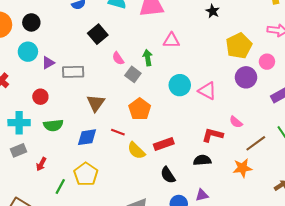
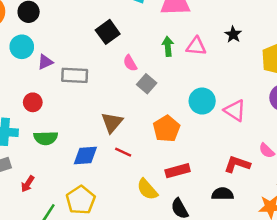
black star: (213, 11) -> (233, 34), moved
green arrow: (148, 58) -> (168, 46), moved
brown triangle: (96, 103) -> (112, 122), moved
orange pentagon: (140, 109) -> (166, 129), moved
yellow semicircle: (136, 151) -> (147, 189), moved

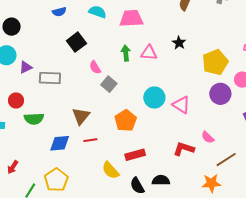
green semicircle: (46, 138) -> (34, 119), moved
red line: (123, 152) -> (90, 140), turned -32
black semicircle: (223, 194) -> (161, 180), moved

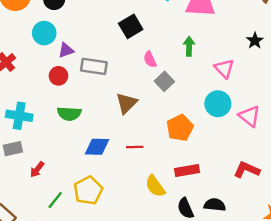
pink triangle: (149, 53) -> (224, 68), moved, turned 36
red circle: (16, 101) -> (58, 76), moved
brown triangle: (81, 116) -> (127, 103), moved

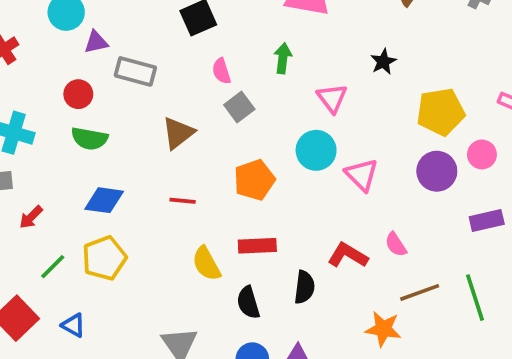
red circle: (58, 76) -> (78, 94), moved
blue diamond: (97, 147) -> (104, 200), moved
black semicircle: (215, 205) -> (304, 287), moved, turned 85

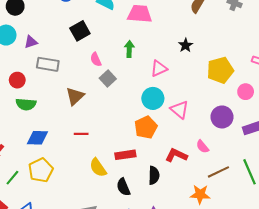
purple triangle: (96, 42) -> (31, 42), moved
pink triangle: (332, 98) -> (159, 68), turned 48
purple circle: (437, 171) -> (222, 117), moved
orange pentagon: (254, 180) -> (146, 127), moved

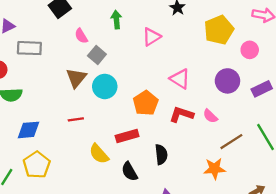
brown triangle: (75, 96) -> (76, 78), moved
cyan circle: (153, 98) -> (105, 86), moved
red L-shape: (176, 155) -> (181, 114), moved

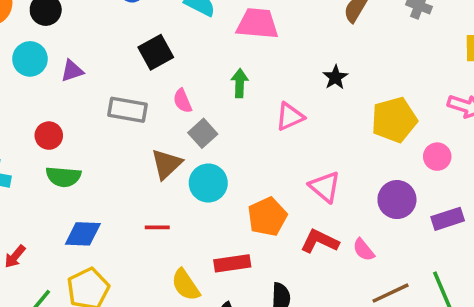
gray rectangle: (29, 48) -> (127, 110), moved

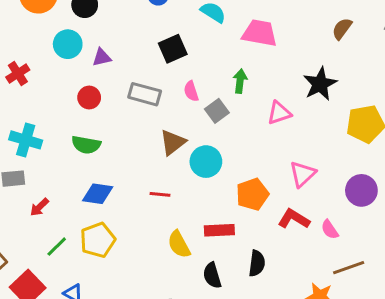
black star: (335, 77) -> (320, 84), size x1.6
gray square: (203, 133) -> (217, 111), moved
red circle: (49, 136) -> (89, 98), moved
pink triangle: (325, 187) -> (303, 174), turned 32

